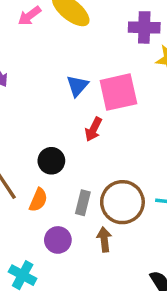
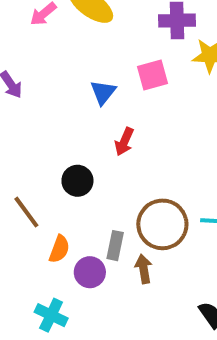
pink square: (118, 92) -> (153, 75), moved, size x0.7
orange semicircle: (38, 200) -> (59, 249), moved
gray rectangle: (83, 203) -> (115, 246), moved

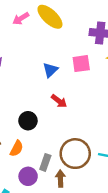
red arrow: (124, 142) -> (59, 101), turned -84
orange semicircle: (59, 249) -> (17, 148), moved

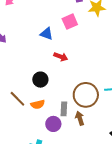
blue triangle: (50, 70) -> (47, 34), turned -40
orange semicircle: (17, 148) -> (38, 104), turned 64

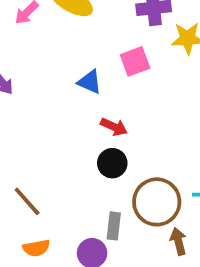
black circle: (40, 80) -> (112, 163), moved
orange semicircle: (38, 104) -> (36, 248), moved
brown arrow: (80, 118) -> (178, 241), moved

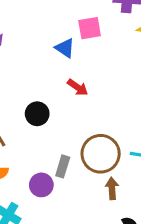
pink square: (135, 61) -> (90, 28), moved
black circle: (112, 163) -> (37, 114), moved

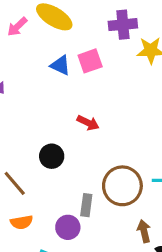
blue triangle: (65, 48) -> (60, 65), moved
brown arrow: (112, 188) -> (144, 231), moved

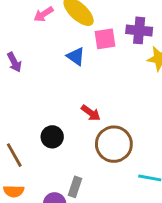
pink square: (90, 61) -> (105, 39), moved
brown circle: (122, 186) -> (114, 144), moved

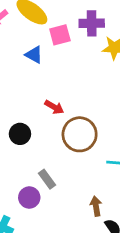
gray rectangle: (75, 187) -> (47, 179), turned -48

